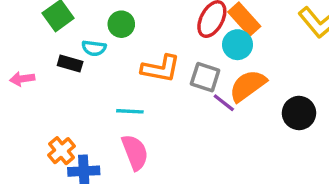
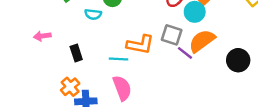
black rectangle: (70, 63) -> (76, 53), moved, turned 56
orange L-shape: (161, 69) -> (140, 44), moved

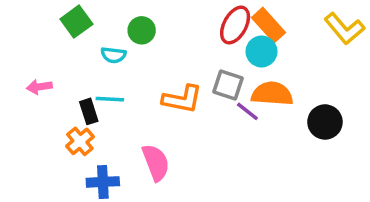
orange semicircle: (202, 41) -> (272, 94), turned 40
cyan line: (118, 59) -> (110, 99), moved
orange cross: (70, 87) -> (80, 141), moved

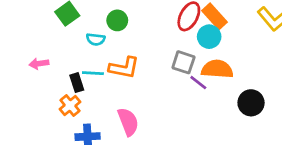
orange L-shape: (182, 99) -> (124, 68), moved
black circle: (325, 122) -> (251, 103), moved

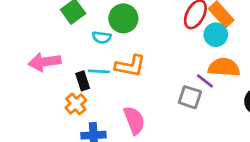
green circle: (117, 20) -> (123, 18), size x1.4
gray square: (183, 62) -> (190, 97), moved
pink arrow: (39, 64) -> (45, 62), size x1.6

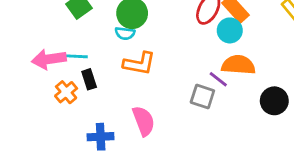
cyan semicircle: (102, 37) -> (125, 33), moved
cyan line: (99, 71) -> (76, 56), moved
orange cross: (76, 104) -> (66, 92), moved

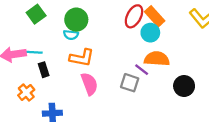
orange cross: (66, 92) -> (26, 93), moved
pink semicircle: (144, 121) -> (89, 84), moved

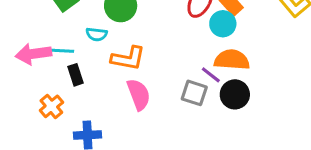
cyan semicircle: (71, 35) -> (97, 34), moved
black circle: (184, 86) -> (235, 94), moved

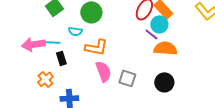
purple line: (211, 75) -> (151, 34), moved
gray square: (194, 93) -> (127, 78), moved
black circle: (235, 94) -> (164, 82), moved

